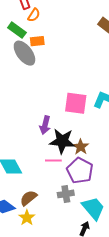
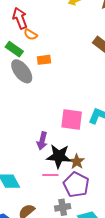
orange semicircle: (34, 15) -> (31, 35), turned 88
orange rectangle: (37, 41) -> (44, 60), moved

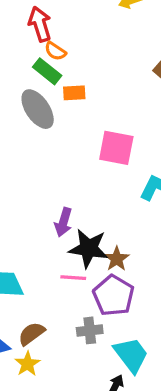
green rectangle: (14, 49) -> (47, 71), moved
pink square: (72, 119) -> (116, 148), moved

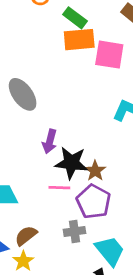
green rectangle: (47, 71) -> (75, 18), moved
orange rectangle: (74, 93) -> (79, 40), moved, size x1.6
gray ellipse: (38, 109) -> (23, 94), moved
pink square: (116, 148) -> (109, 55), moved

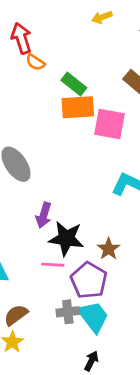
brown star: (95, 171) -> (109, 249), moved
cyan trapezoid: (110, 251) -> (93, 317), moved

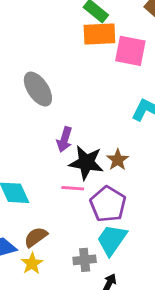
brown star: (109, 249) -> (118, 160), moved
gray cross: (68, 312) -> (85, 260), moved
cyan trapezoid: (93, 317) -> (112, 240), turned -108

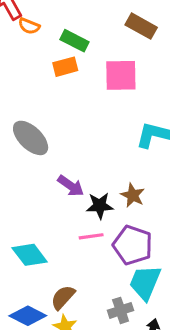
orange rectangle: (99, 34) -> (65, 67), moved, size x0.7
purple arrow: (64, 139) -> (71, 186), turned -60
black star: (86, 163) -> (100, 206), size x0.7

